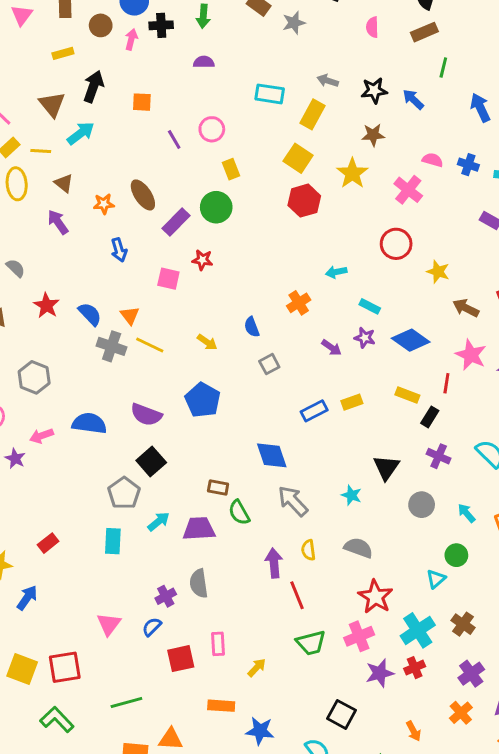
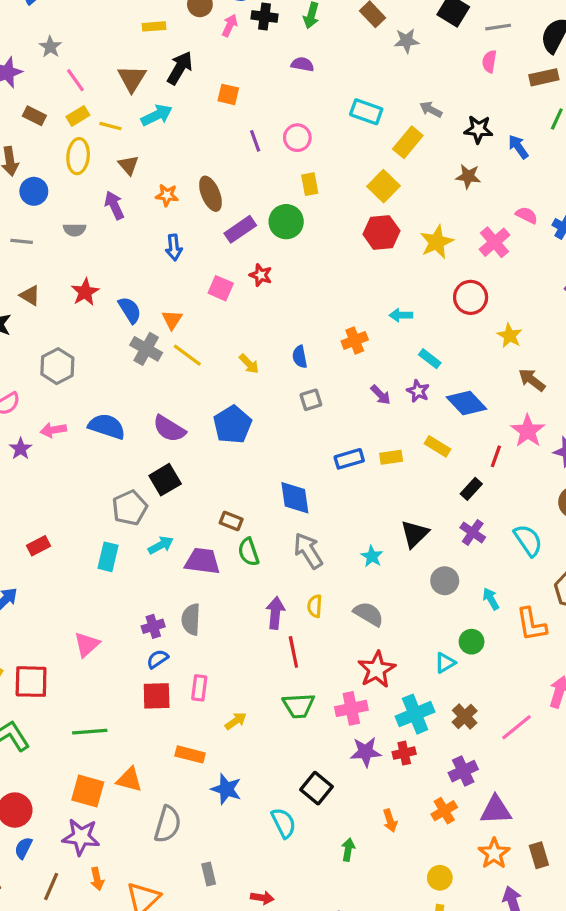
yellow star: (352, 173) -> (437, 242), moved
gray semicircle: (16, 268) -> (75, 230), moved, turned 126
yellow rectangle: (407, 395) -> (437, 446), moved
blue semicircle: (152, 627) -> (157, 659), moved

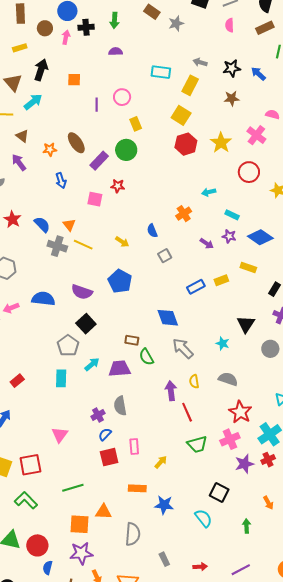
purple line: (255, 141) -> (97, 105), turned 32

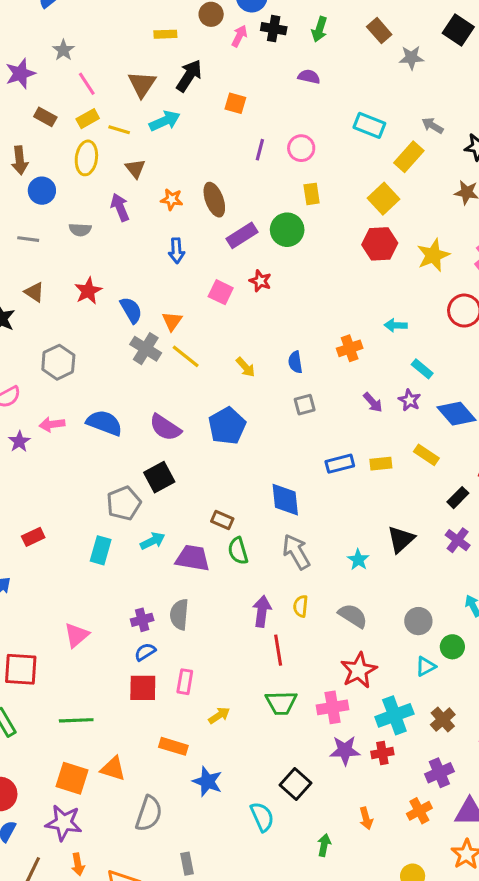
gray circle: (270, 349) -> (418, 621), moved

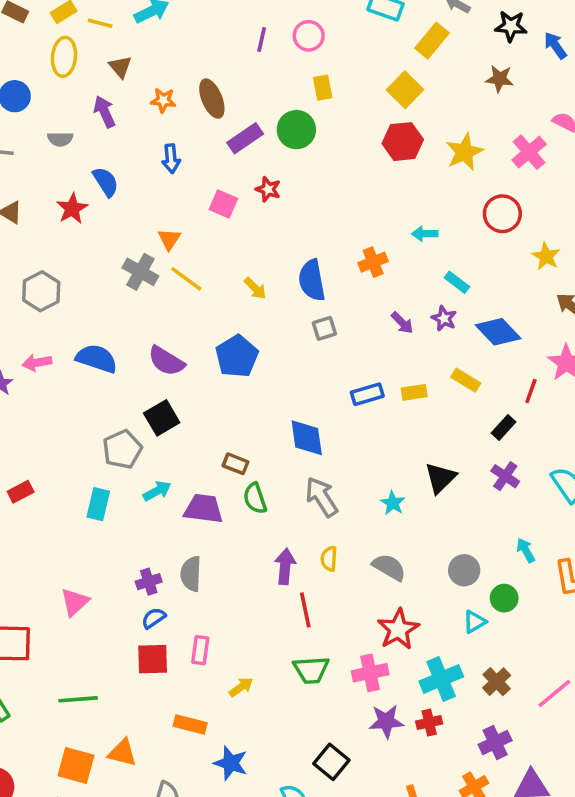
blue semicircle: (131, 310) -> (106, 182), moved
blue semicircle: (295, 362) -> (312, 280), size x1.6

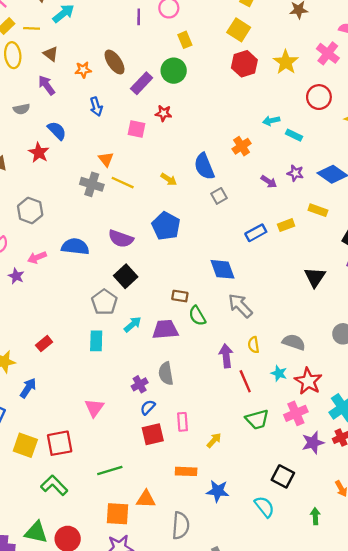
cyan rectangle: (457, 282) -> (294, 135), moved
cyan star: (393, 503) -> (279, 373), moved

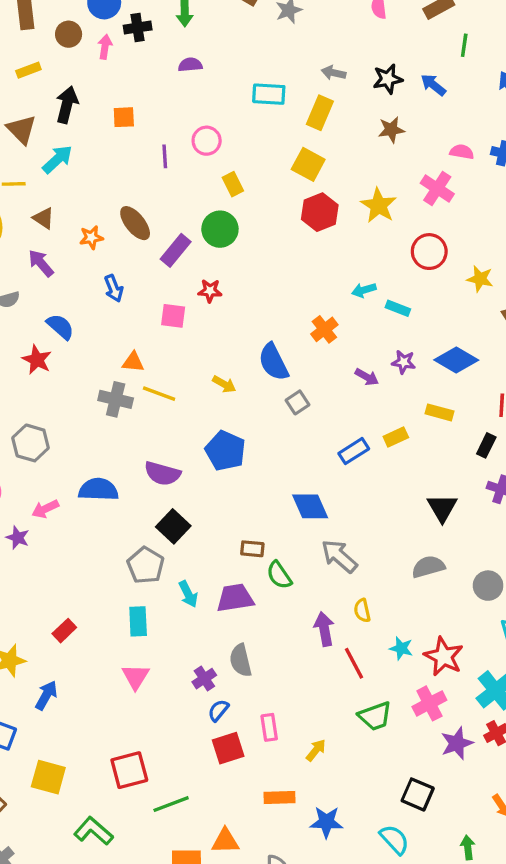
orange triangle: (106, 159) -> (133, 362), turned -42
cyan arrow: (133, 324) -> (188, 594), turned 108
gray semicircle: (294, 342) -> (428, 567), moved, turned -30
pink triangle: (94, 408) -> (136, 677), moved
red square: (60, 443) -> (129, 770), moved

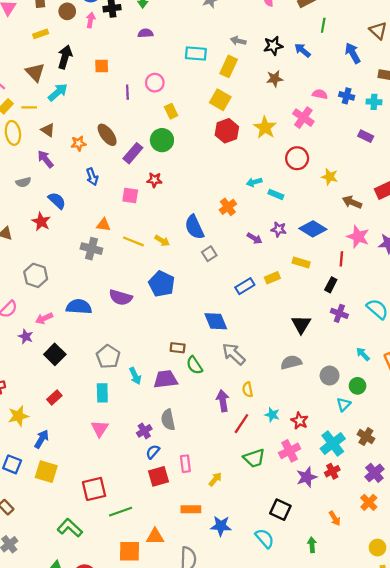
yellow line: (159, 394) -> (133, 241), moved
black square: (173, 526) -> (55, 354), moved
red star: (444, 656) -> (300, 421), size x0.7
red line: (354, 663) -> (241, 424), turned 60
yellow square: (48, 777) -> (46, 472), moved

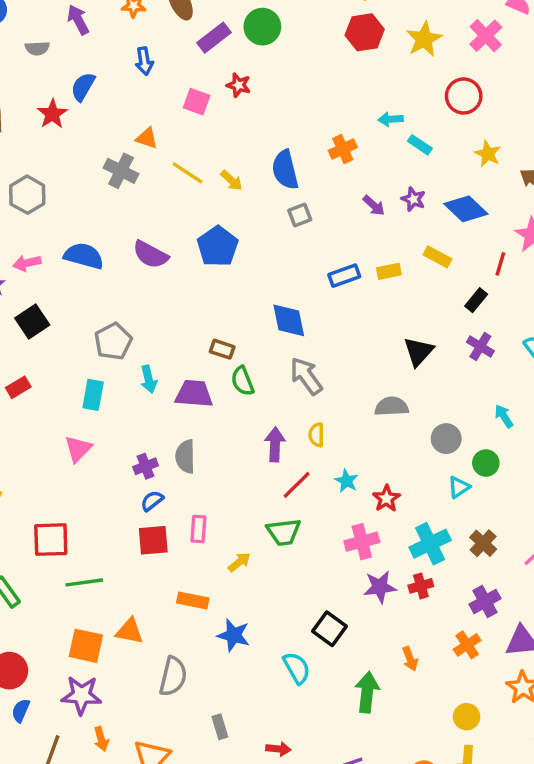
yellow star: (330, 177) -> (488, 154), moved
blue semicircle: (57, 201) -> (83, 87), turned -114
green trapezoid: (254, 458) -> (284, 532), moved
green arrow: (312, 545) -> (367, 692), size x1.6

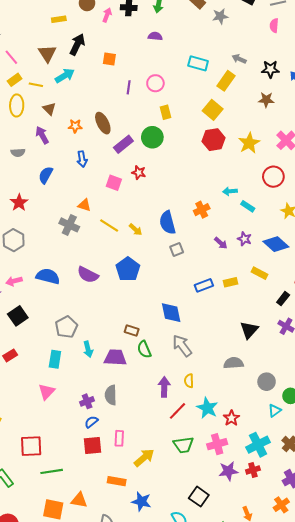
red star: (52, 114) -> (19, 203), moved
cyan star: (346, 481) -> (207, 408), size x1.5
green trapezoid: (284, 532) -> (183, 445), moved
yellow arrow: (239, 562) -> (144, 458), size x1.5

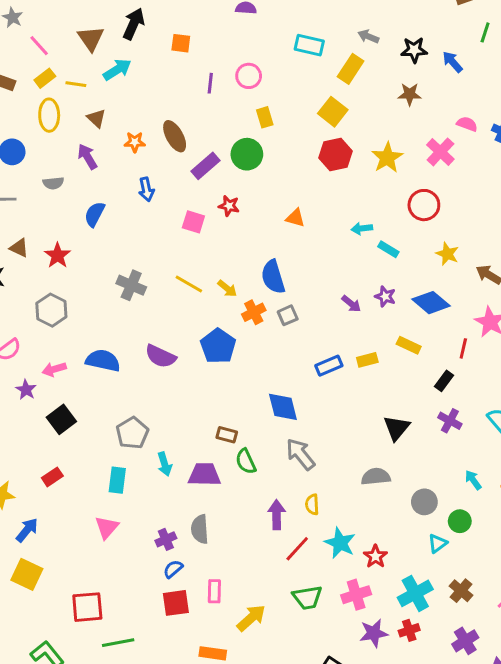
orange triangle: (84, 205) -> (295, 218), moved
orange cross: (202, 210) -> (254, 312), moved

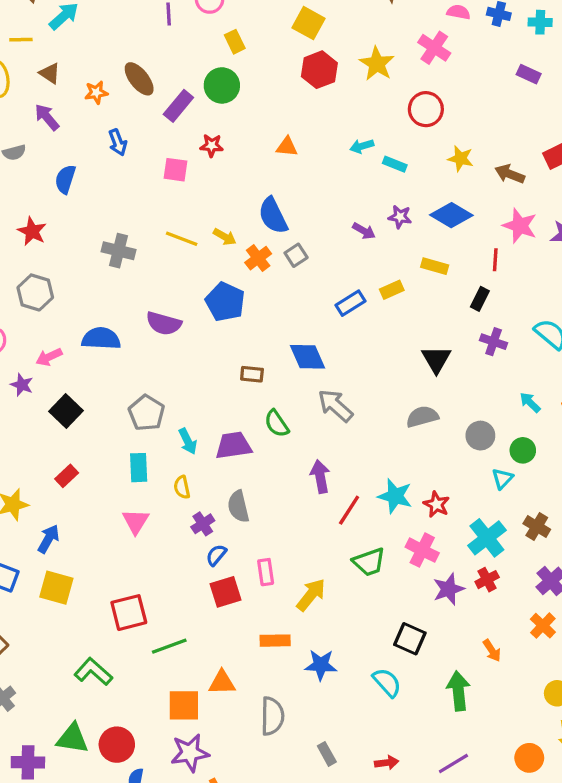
brown rectangle: (227, 435) -> (252, 374), moved
yellow semicircle: (312, 504) -> (182, 487), moved
pink cross: (356, 595) -> (422, 550), turned -36

